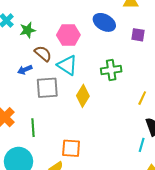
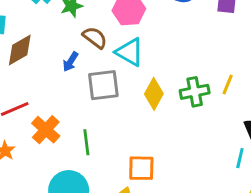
blue arrow: (25, 70) -> (71, 62), turned -32
green cross: (111, 70) -> (195, 92), moved
yellow line: (142, 98) -> (228, 85), moved

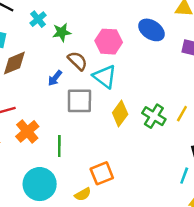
green cross: (195, 92) -> (154, 116), turned 35
orange square: (141, 168) -> (102, 173), turned -30

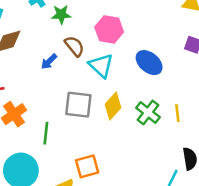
blue ellipse: (151, 30) -> (149, 63), moved
gray square: (79, 101) -> (78, 105), moved
yellow line: (182, 114) -> (177, 113), turned -42

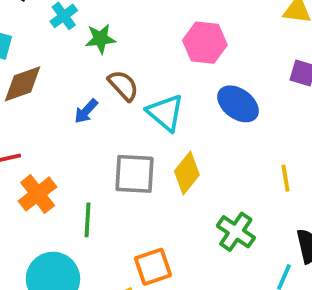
pink hexagon: (109, 29) -> (205, 43), moved
green cross: (148, 113) -> (236, 232), moved

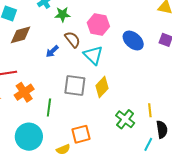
pink hexagon: (205, 43) -> (98, 25), moved
blue ellipse: (238, 104) -> (133, 40), moved
yellow line: (285, 178) -> (150, 110), moved

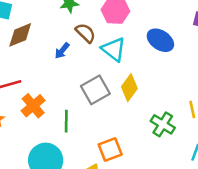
blue ellipse: (133, 40) -> (160, 40), moved
gray square: (75, 86) -> (95, 90), turned -30

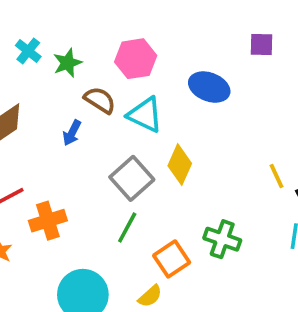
orange cross: (33, 106) -> (48, 221), turned 35
green line: (66, 121) -> (127, 228), moved, turned 40
green cross: (163, 124) -> (222, 239), moved

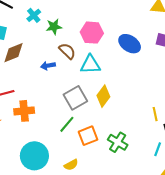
blue ellipse: (209, 87) -> (130, 44), moved
cyan triangle: (145, 115) -> (90, 65), turned -40
blue arrow: (72, 133) -> (48, 66), turned 40
orange square: (172, 259) -> (88, 136), moved

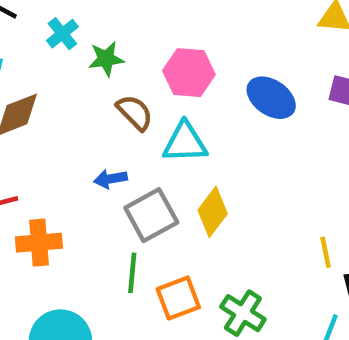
blue arrow: (48, 66) -> (110, 179), moved
green line: (67, 124) -> (132, 273), turned -36

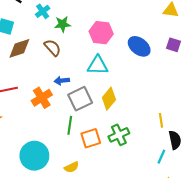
brown semicircle: (135, 112) -> (53, 48), moved
orange cross: (39, 243) -> (42, 98), moved, turned -30
green cross: (243, 313) -> (119, 135), moved, turned 30

